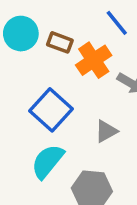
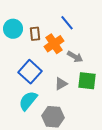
brown rectangle: (60, 42) -> (35, 34), turned 64

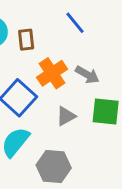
orange cross: (54, 44) -> (52, 73), moved

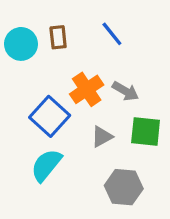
brown rectangle: (26, 40) -> (58, 37), moved
gray hexagon: (54, 167) -> (124, 187), moved

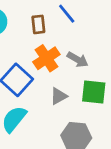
brown rectangle: (58, 37) -> (38, 24), moved

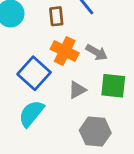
orange cross: (46, 58) -> (65, 51), turned -30

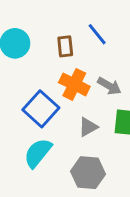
gray hexagon: (95, 132) -> (88, 173), moved

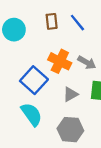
brown rectangle: (65, 46) -> (52, 21), moved
cyan semicircle: (38, 153) -> (32, 114), turned 105

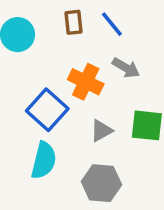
gray arrow: (87, 63) -> (126, 68), moved
cyan semicircle: (32, 114) -> (44, 160), turned 50

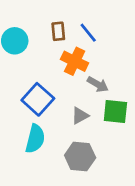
gray arrow: (126, 68) -> (98, 84), moved
orange cross: (86, 82) -> (75, 61), moved

